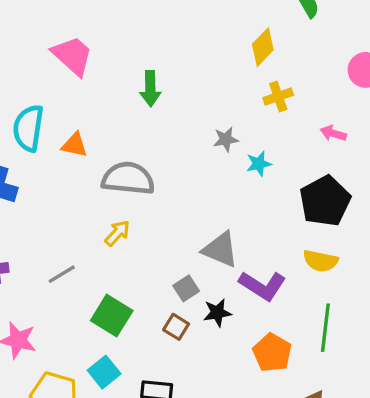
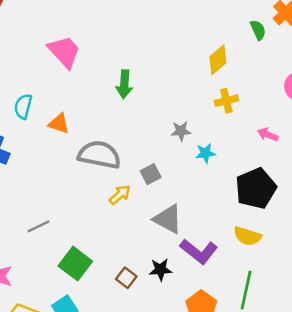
cyan semicircle: (28, 128) -> (23, 106), size x0.7
yellow arrow: (117, 233) -> (120, 195), moved
gray square: (186, 288) -> (151, 174), moved

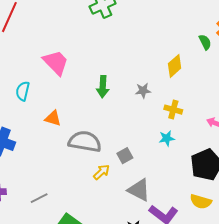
yellow cross: (226, 101) -> (173, 110), moved, turned 30
cyan semicircle: (23, 106) -> (23, 91), moved
gray star: (181, 131) -> (143, 91), moved

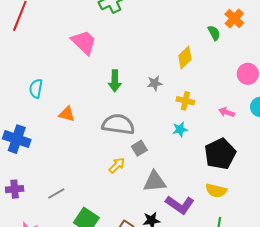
pink trapezoid: (56, 63) -> (84, 42), moved
gray semicircle: (85, 142) -> (118, 124), moved
gray triangle: (139, 190) -> (155, 182), turned -30

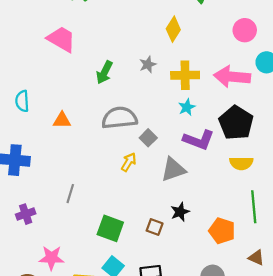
green arrow: (115, 81) -> (104, 72), turned 40
yellow cross: (185, 101) -> (185, 75), size x1.4
pink arrow: (227, 112) -> (232, 77), size x2.0
gray line: (56, 194) -> (70, 194), moved, turned -30
purple L-shape: (180, 205) -> (199, 140), moved

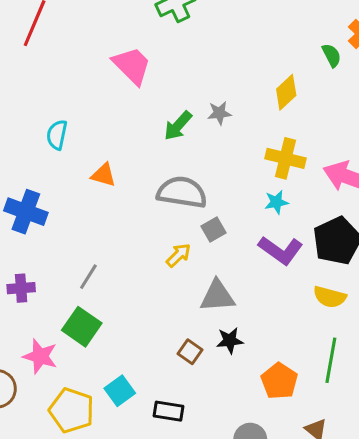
gray star: (148, 64) -> (219, 113), moved
gray triangle: (173, 169) -> (217, 296), moved
green square: (110, 228) -> (82, 327), moved

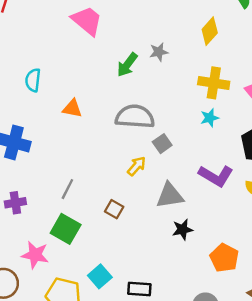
purple L-shape: (281, 250) -> (216, 176), moved
brown square: (190, 352) -> (114, 209), moved

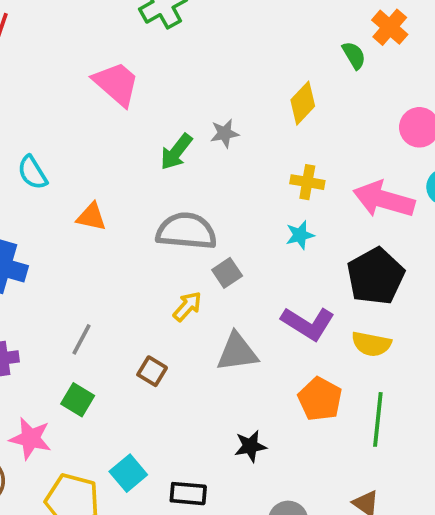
cyan semicircle: (33, 80) -> (32, 172), turned -40
yellow cross: (214, 83) -> (307, 182), size x0.7
green square: (66, 229) -> (78, 400), size x0.7
black star: (183, 229) -> (250, 446), moved
orange pentagon: (224, 258) -> (320, 399), moved

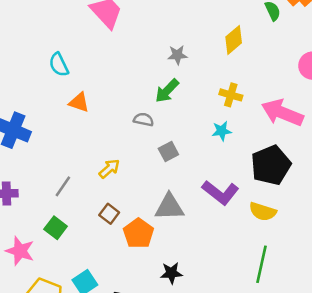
green arrow: (176, 152) -> (167, 91), moved
cyan semicircle: (32, 172) -> (59, 65), moved
gray semicircle: (186, 231) -> (143, 120), size x0.5
yellow arrow: (187, 306) -> (109, 169), moved
orange pentagon: (320, 399) -> (138, 233), moved

